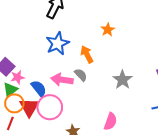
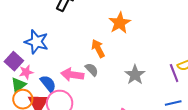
orange star: (108, 30) -> (120, 23), size x1.5
blue star: (57, 43) -> (36, 42), moved, turned -30

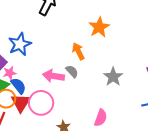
blue star: (36, 42) -> (20, 44), turned 30
blue semicircle: (48, 84) -> (18, 86), moved

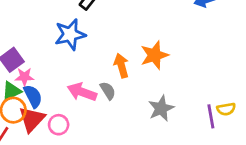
orange star: (99, 27) -> (154, 55), moved
blue star: (20, 44) -> (70, 34), moved
pink circle: (41, 103) -> (59, 125), size x0.6

